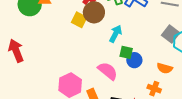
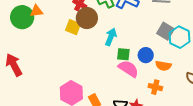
blue circle: (134, 60) -> (146, 55), moved
pink semicircle: (108, 71) -> (128, 69), moved

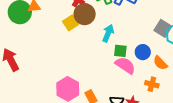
yellow square: (73, 27) -> (71, 23), turned 35
orange semicircle: (163, 66) -> (160, 63), turned 35

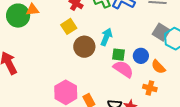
brown circle: (85, 14) -> (84, 47), moved

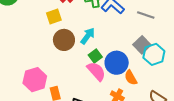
green square: (119, 55) -> (95, 56), turned 32
blue circle: (141, 56) -> (117, 63), size x1.5

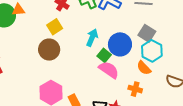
brown circle: (64, 40) -> (49, 50), moved
cyan hexagon: (154, 54) -> (152, 51), moved
blue circle: (117, 63) -> (120, 44), moved

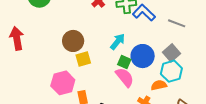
yellow square: (55, 27) -> (83, 59), moved
green square: (104, 55) -> (124, 62), turned -32
orange semicircle: (144, 68) -> (159, 85), turned 105

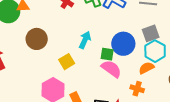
brown circle: (73, 41) -> (37, 39), moved
cyan arrow: (118, 42) -> (85, 40), moved
gray square: (171, 53) -> (151, 33), turned 36

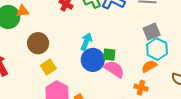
blue circle: (123, 44) -> (93, 60), moved
yellow square: (67, 62) -> (48, 67), moved

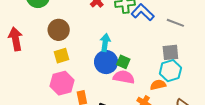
cyan arrow: (86, 42) -> (105, 43), turned -30
pink semicircle: (114, 69) -> (124, 77), turned -40

